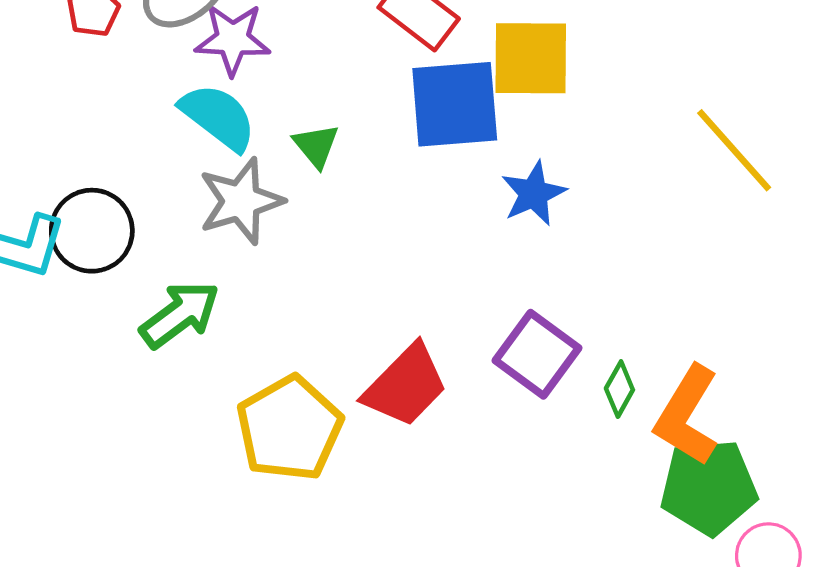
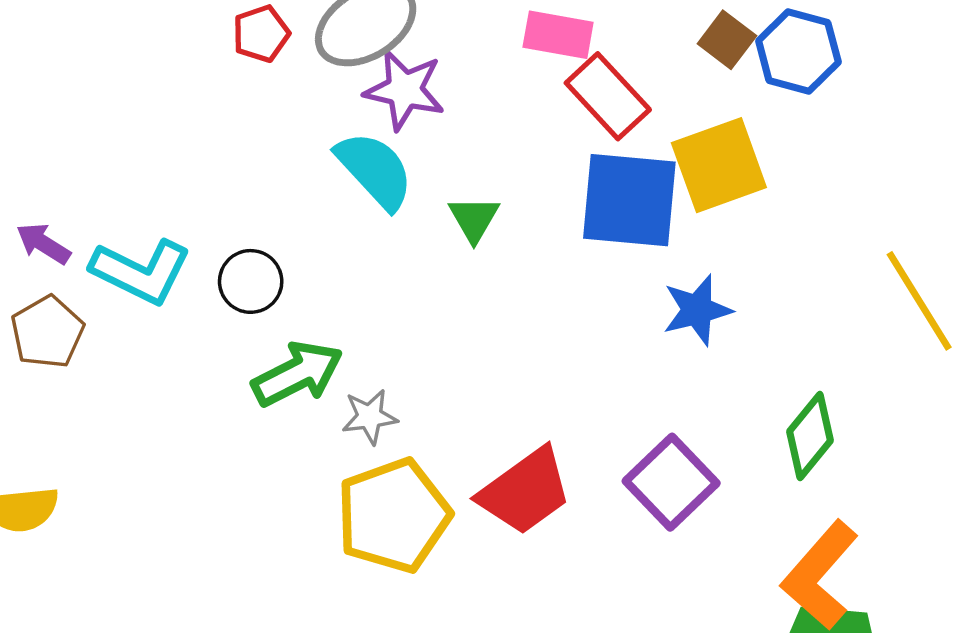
yellow square: (531, 58) -> (719, 165), turned -30
gray star: (241, 201) -> (370, 417), moved, size x0.6
black circle: (92, 231) -> (251, 281), moved, size x0.7
green diamond: (619, 389) -> (810, 436), moved, size x1.4

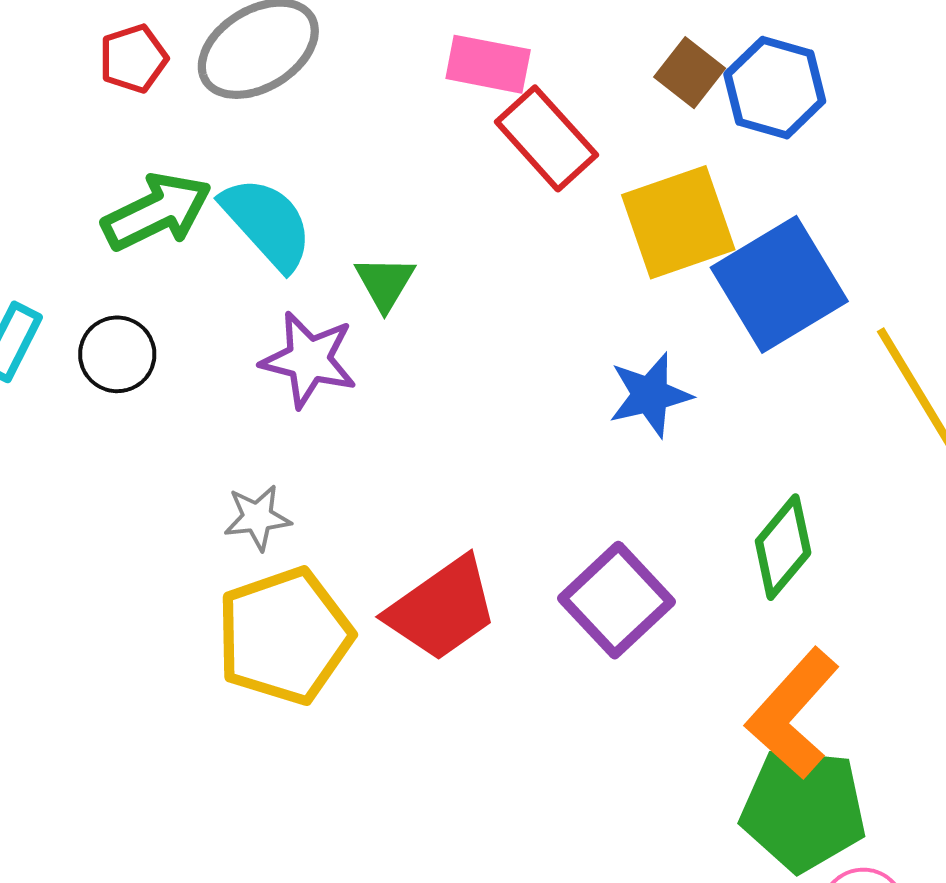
purple star: (405, 90) -> (309, 360), moved
blue square: (629, 200) -> (779, 284), moved, turned -37
green arrow: (298, 374) -> (157, 212), moved

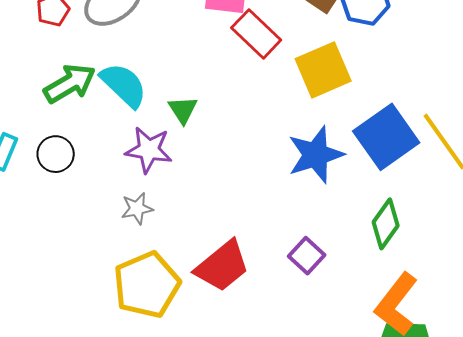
blue square: (779, 284) -> (386, 137), moved
blue star: (650, 395) -> (316, 155), size x1.4
gray star: (257, 518) -> (137, 208), moved
purple square: (616, 600) -> (307, 256), size x0.7

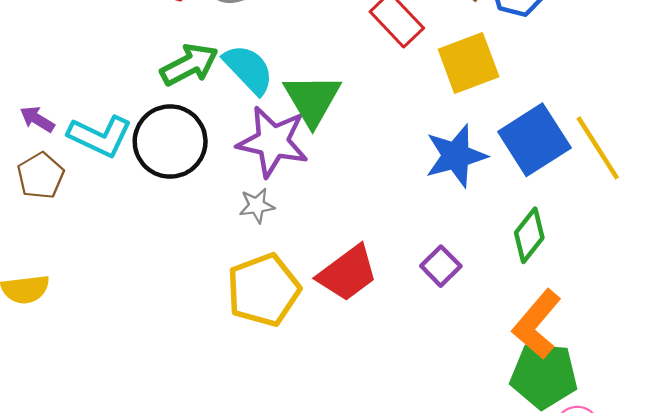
green triangle: (183, 110) -> (312, 99), size x1.8
purple star: (149, 150) -> (273, 142), size x1.4
black circle: (56, 154) -> (170, 141), size x1.8

